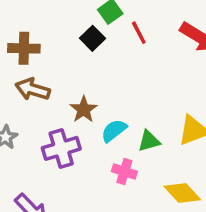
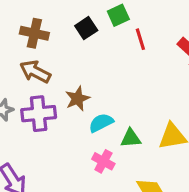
black square: (92, 38) -> (86, 28), moved
purple cross: (61, 148) -> (39, 114), moved

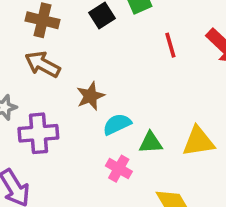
red line: (140, 39) -> (170, 45), moved
purple cross: (39, 114) -> (38, 133), moved

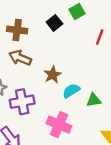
red line: (170, 45) -> (100, 37), turned 42
pink cross: (119, 169) -> (59, 125), moved, size x1.5

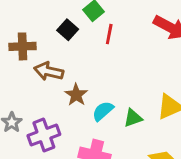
red line: (100, 37) -> (109, 34), moved
brown arrow: (20, 58) -> (49, 71), moved

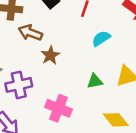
cyan semicircle: (103, 111) -> (101, 39), moved

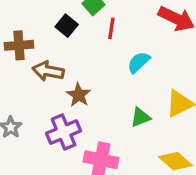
purple cross: (19, 85) -> (64, 132), moved

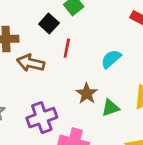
red line: (111, 28) -> (67, 48), moved
brown star: (79, 95) -> (87, 93), moved

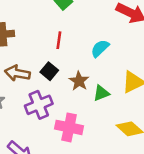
black square: (49, 23) -> (49, 71), moved
brown arrow: (31, 63) -> (17, 73), moved

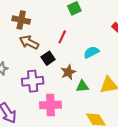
brown arrow: (17, 73) -> (29, 42), moved
pink cross: (69, 127) -> (50, 105), turned -30

